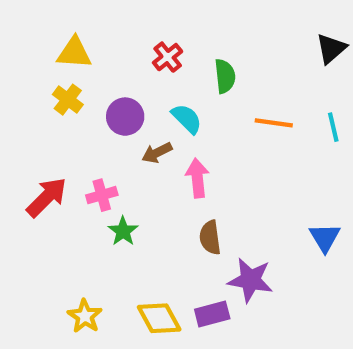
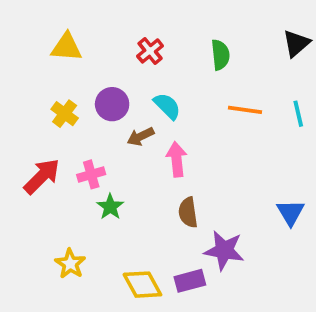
green semicircle: (225, 76) -> (220, 55), moved
yellow cross: (68, 100) -> (65, 114), moved
yellow star: (85, 316) -> (70, 264), moved

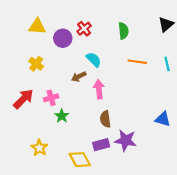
purple circle: (112, 104) -> (63, 38), moved
blue triangle: (291, 212) -> (163, 119), turned -42
purple rectangle: (190, 281) -> (101, 145), moved

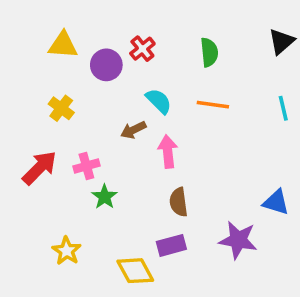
orange line: (137, 62) -> (213, 105), moved
purple star: (126, 140) -> (238, 240), moved

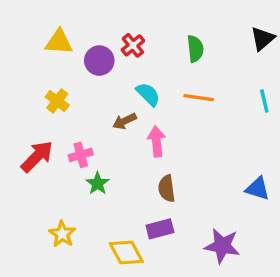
purple star: (238, 240) -> (222, 246), moved

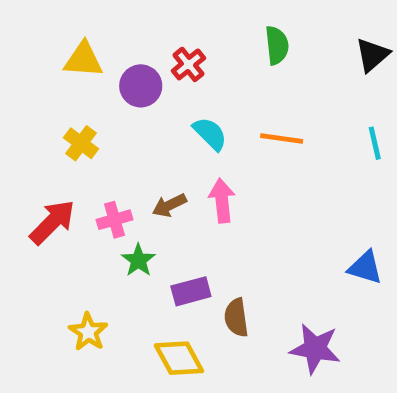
green semicircle: (195, 49) -> (277, 45), moved
brown arrow: (125, 121) -> (169, 205), moved
brown semicircle: (167, 189) -> (236, 318), moved
purple rectangle: (160, 229) -> (191, 291), moved

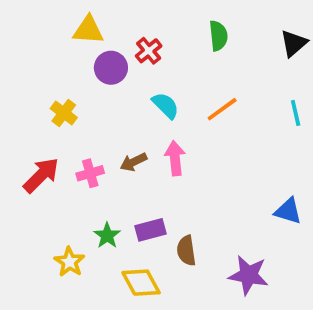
yellow triangle: (83, 60) -> (88, 30), moved
orange line: (282, 138) -> (222, 109), turned -44
green star: (138, 260) -> (107, 235), moved

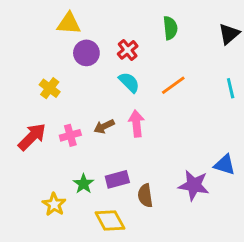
red cross: (149, 51) -> (128, 50), moved
purple star: (248, 275) -> (194, 185), moved

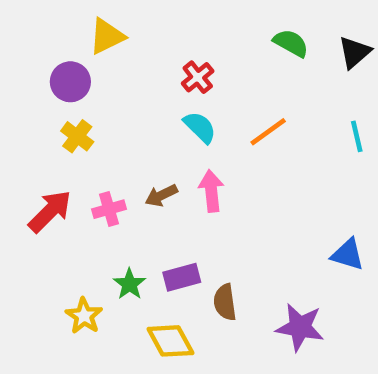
yellow triangle: (69, 24) -> (107, 36), turned -30
green semicircle: (170, 28) -> (291, 43), moved, turned -55
purple circle: (86, 53) -> (70, 82), moved
purple star: (194, 185) -> (300, 327), moved

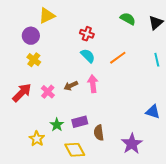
red cross: (198, 77) -> (87, 34), turned -32
pink cross: (109, 209) -> (48, 92), turned -32
purple star: (300, 327) -> (132, 144), turned 30

